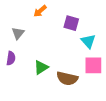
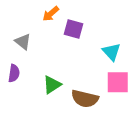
purple square: (71, 23) -> (73, 29), moved
gray triangle: (18, 33) -> (23, 42), turned -32

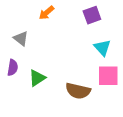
purple square: (73, 29) -> (92, 15), moved, turned -36
green triangle: (52, 85) -> (37, 78), moved

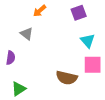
gray triangle: (21, 38) -> (27, 34), moved
green triangle: (37, 78) -> (19, 89), moved

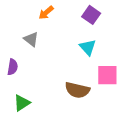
purple square: (79, 13) -> (91, 15), turned -35
cyan triangle: (88, 41) -> (88, 47), moved

